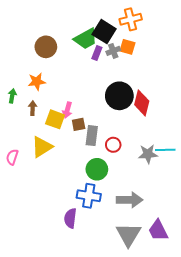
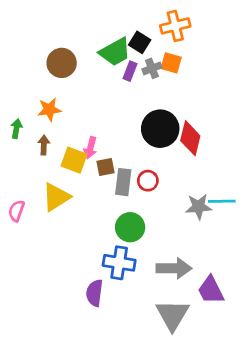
black square: (104, 32) -> (140, 42), size x0.7
red circle: (113, 145) -> (148, 181), moved
purple trapezoid: (158, 230) -> (211, 290), moved

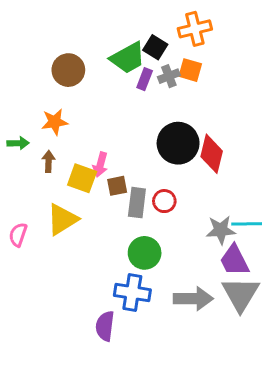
green arrow: (16, 129) -> (18, 143), turned 78
purple trapezoid: (211, 290) -> (234, 261), moved
gray triangle: (173, 315) -> (241, 294), moved

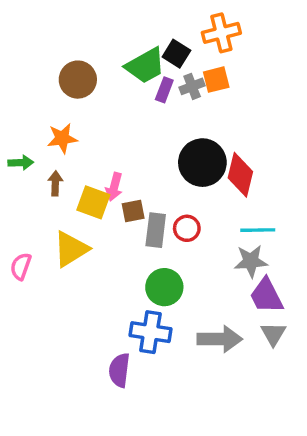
orange square: (190, 70) -> (216, 80), turned -30
cyan line: (247, 224) -> (258, 230), moved
gray triangle: (241, 294) -> (273, 334), size x0.6

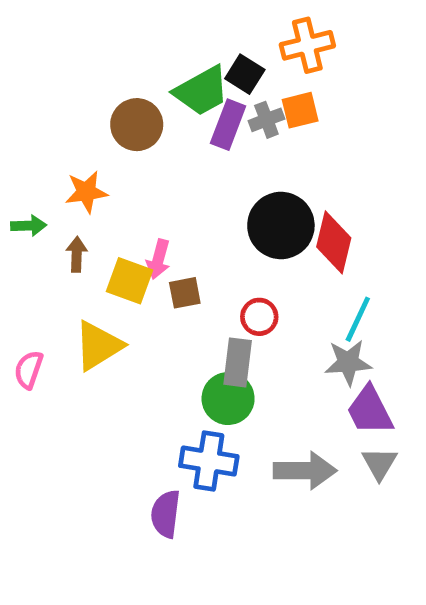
brown circle: (78, 80) -> (137, 125), moved
purple rectangle: (164, 90) -> (228, 125), size x1.4
gray rectangle: (156, 230) -> (238, 362), moved
cyan line: (258, 230) -> (358, 319), turned -64

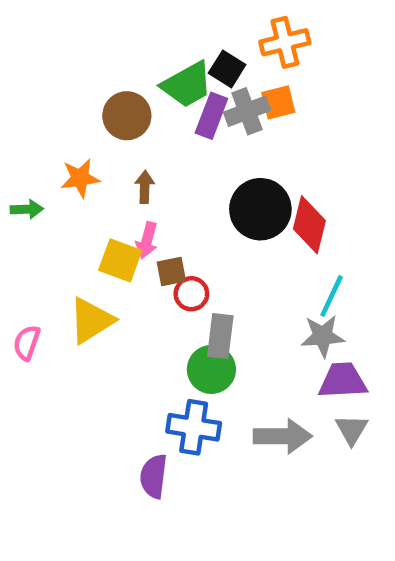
gray cross: (266, 120) -> (247, 111), size x1.4
brown arrow: (77, 254) -> (145, 187), moved
red circle: (259, 317) -> (191, 294), moved
purple trapezoid: (370, 411) -> (343, 381), turned 114

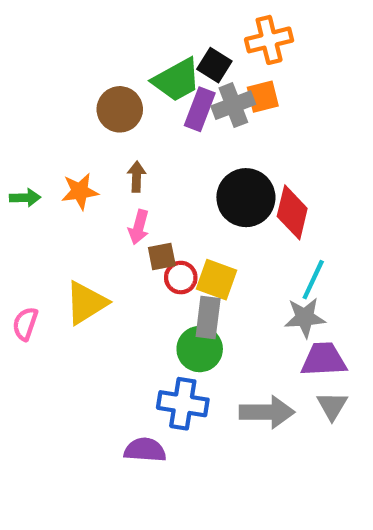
orange star: (80, 178) -> (80, 191), moved
yellow square: (120, 260) -> (216, 280), moved
purple semicircle: (154, 476) -> (145, 450), turned 87

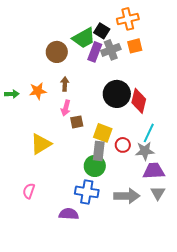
orange square: (263, 97) -> (135, 46), moved
red circle: (181, 278) -> (123, 145), moved
pink semicircle: (25, 324) -> (29, 191), moved

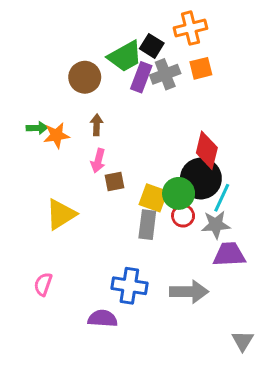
green arrow: (12, 94) -> (37, 128), moved
black circle: (117, 94) -> (201, 179), moved
green circle: (95, 166) -> (179, 193), moved
gray triangle: (158, 193) -> (243, 341), moved

